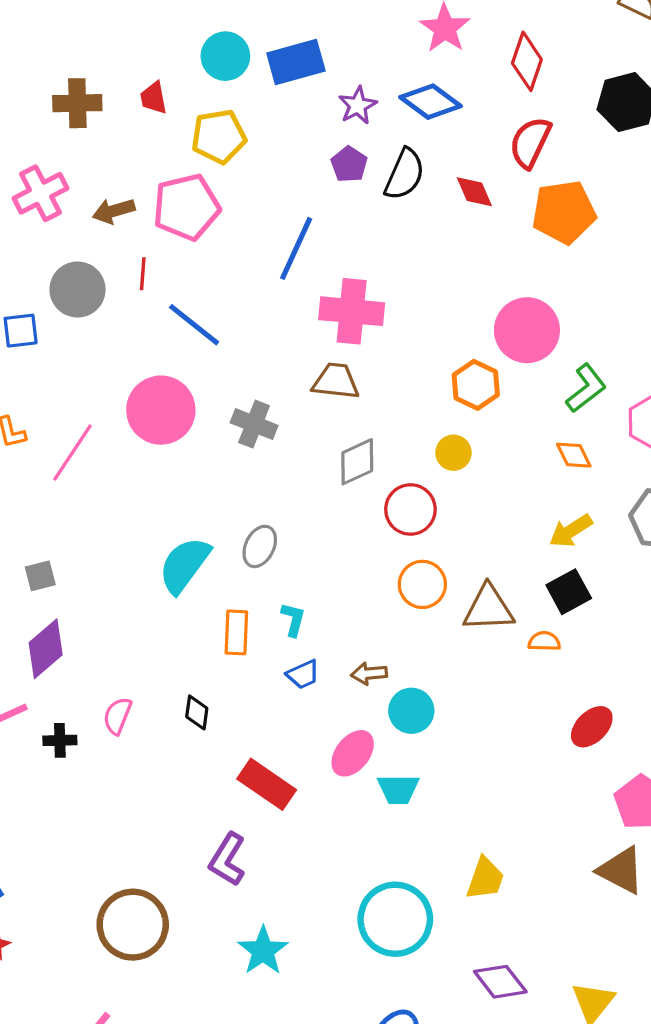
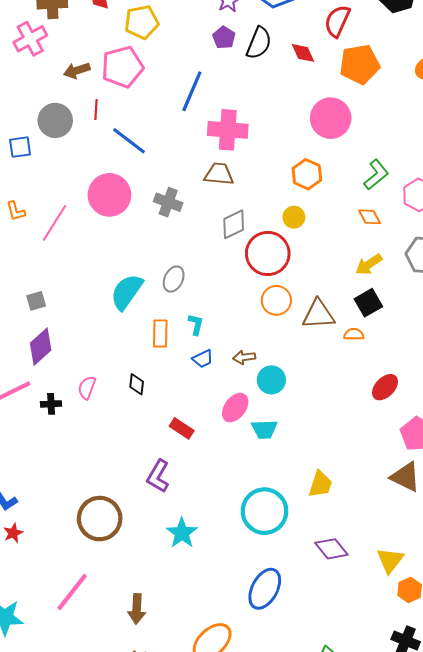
pink cross: (41, 193) -> (30, 39), moved
pink circle: (527, 330) -> (331, 118), moved
red circle: (410, 509) -> (268, 253), size x1.4
red rectangle: (267, 784) -> (182, 428), size x0.7

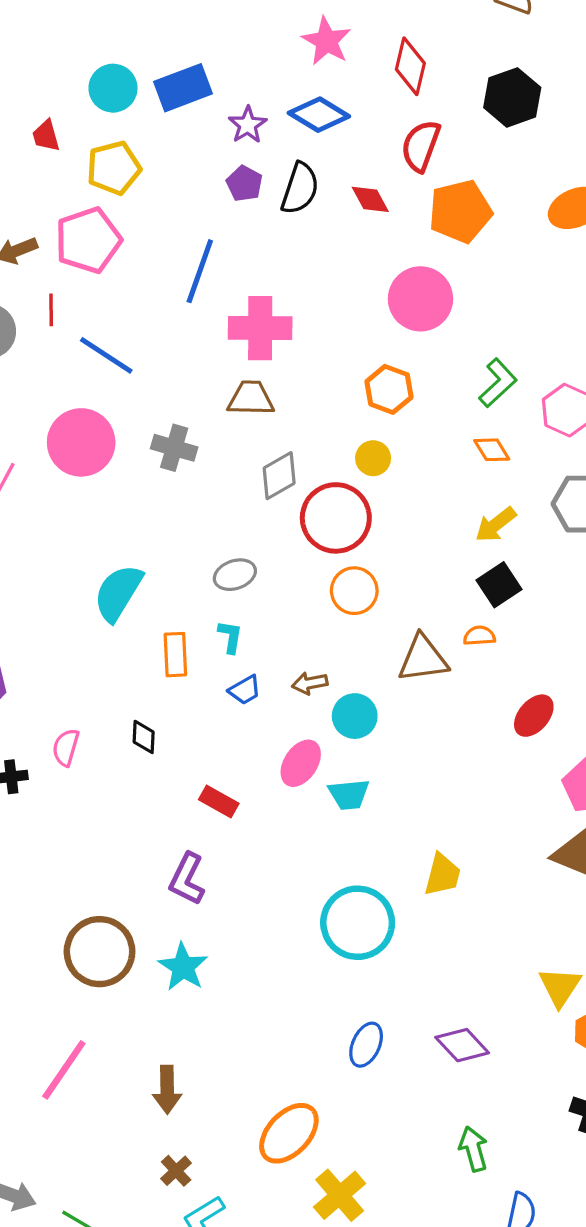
gray ellipse: (174, 279) -> (235, 575), moved, turned 50
brown triangle: (318, 314) -> (423, 659), moved
cyan star: (182, 533) -> (183, 967), moved
purple diamond: (331, 549) -> (462, 1045), moved
blue ellipse: (265, 589) -> (366, 1045), size x0.7

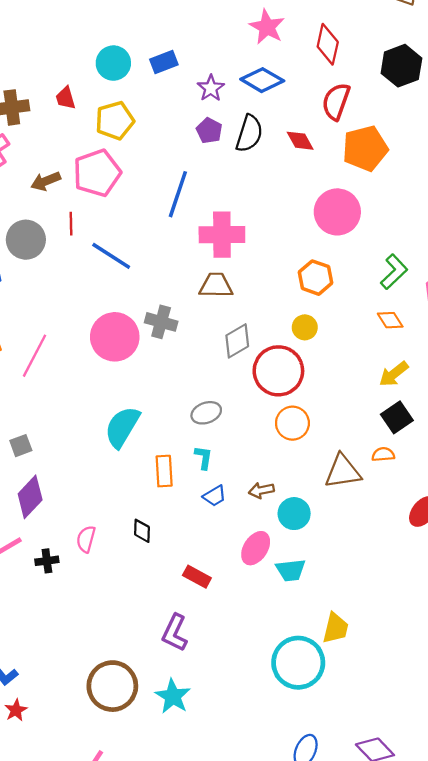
blue rectangle: (183, 88) -> (164, 62), size x0.7
pink circle: (81, 442) -> (115, 337), moved
yellow trapezoid: (442, 875) -> (336, 628), moved

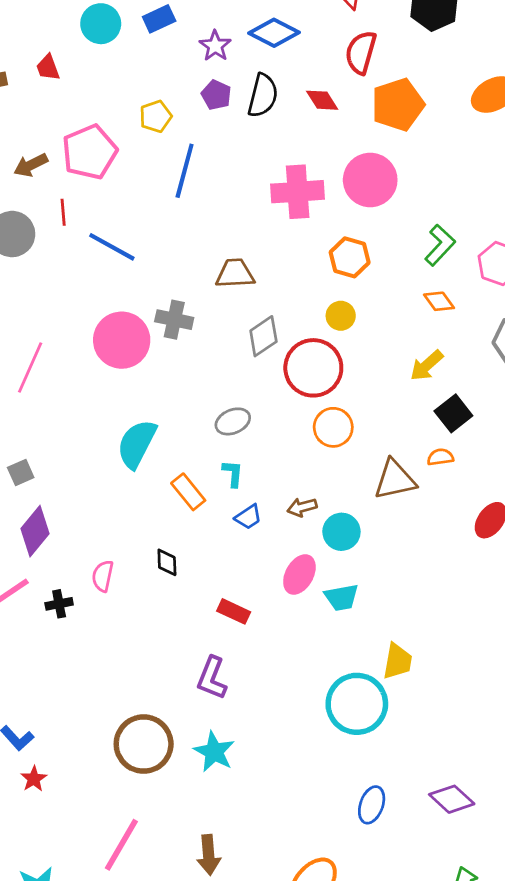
yellow pentagon: (115, 121) -> (156, 116), moved, size x0.7
pink cross: (222, 235) -> (298, 192), moved
yellow arrow: (394, 374) -> (427, 366), moved
orange rectangle: (164, 471) -> (188, 492), turned -32

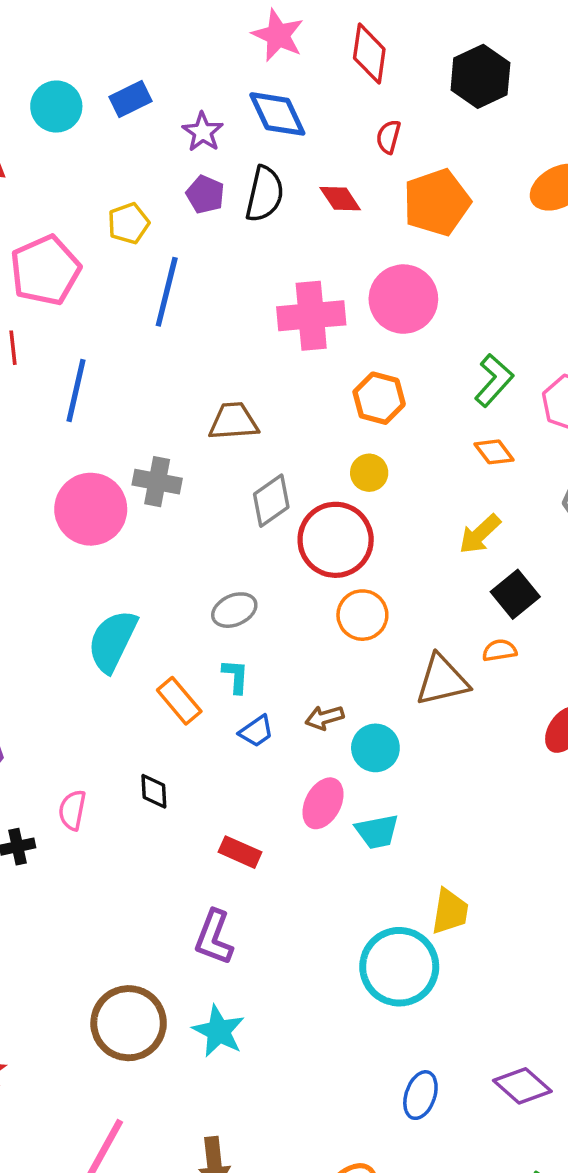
blue diamond: (274, 33) -> (277, 114), turned 39
red semicircle: (361, 52) -> (388, 137), size x0.6
blue line: (112, 247) -> (76, 390), turned 75

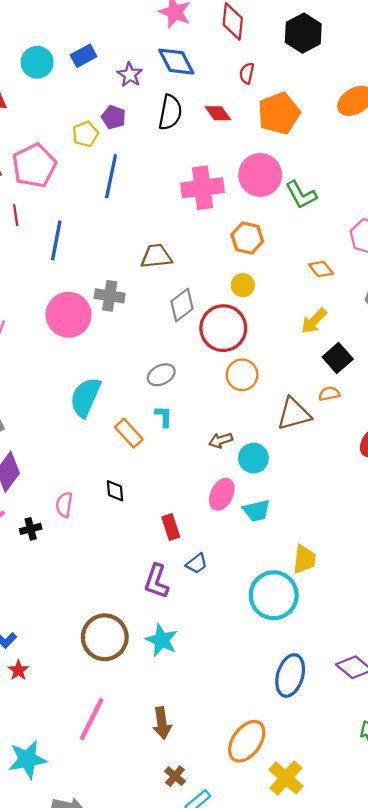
purple pentagon: (205, 194) -> (114, 117), moved
green L-shape: (494, 380) -> (301, 195), moved, turned 112
blue trapezoid: (256, 731) -> (197, 564), moved
red rectangle: (240, 852) -> (171, 527), turned 50
blue ellipse: (420, 1095) -> (290, 675), size x1.4

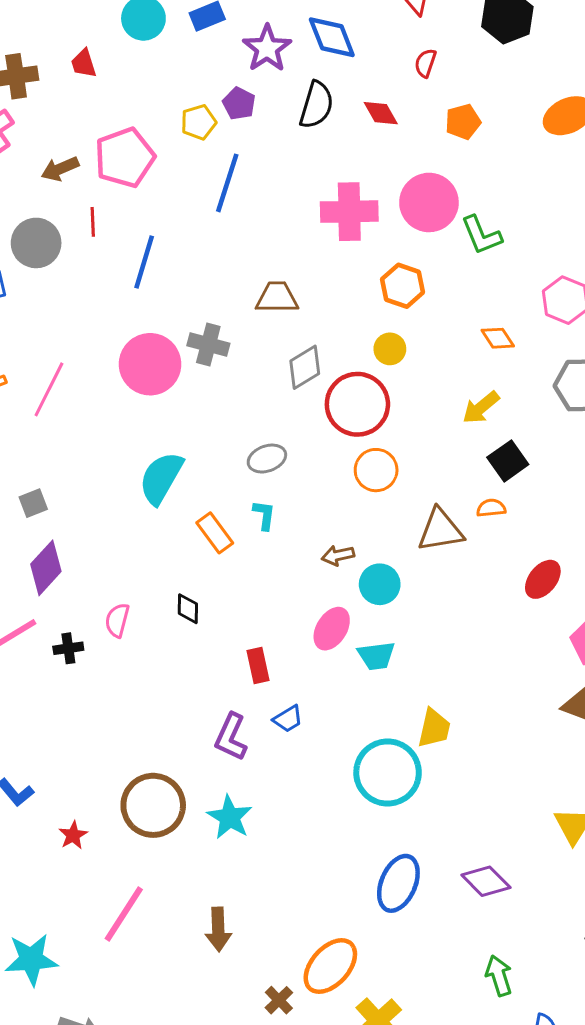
purple star: (130, 75) -> (267, 48), size x1.4
orange pentagon: (279, 113) -> (463, 122), size x0.6
red star: (18, 670) -> (73, 835), moved
brown cross: (175, 776) -> (279, 1000), moved

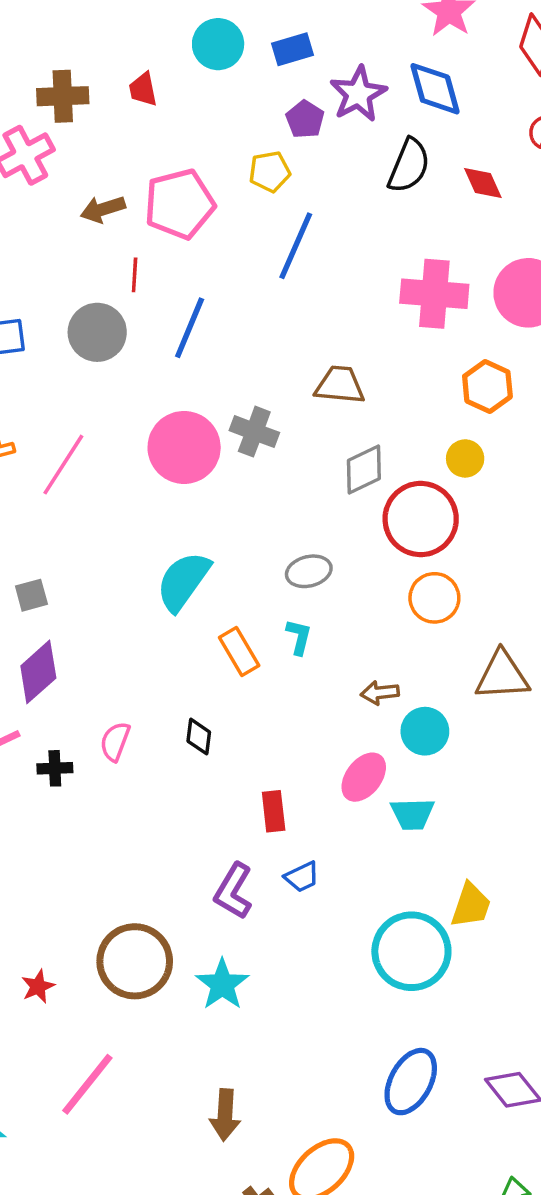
purple pentagon: (239, 103) -> (305, 119), moved
gray circle: (36, 243) -> (97, 332), moved
brown arrow: (218, 929) -> (225, 1115), moved

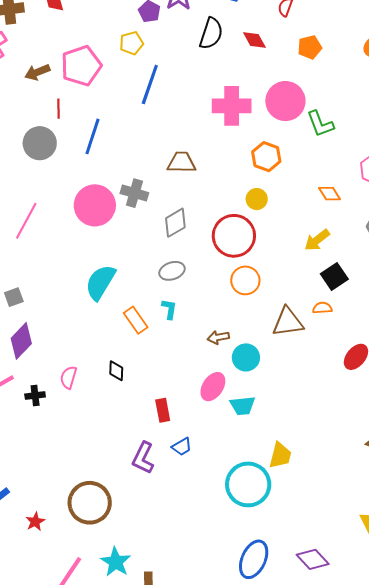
gray diamond: (364, 470) -> (175, 223), moved
cyan star: (222, 984) -> (116, 562), moved

